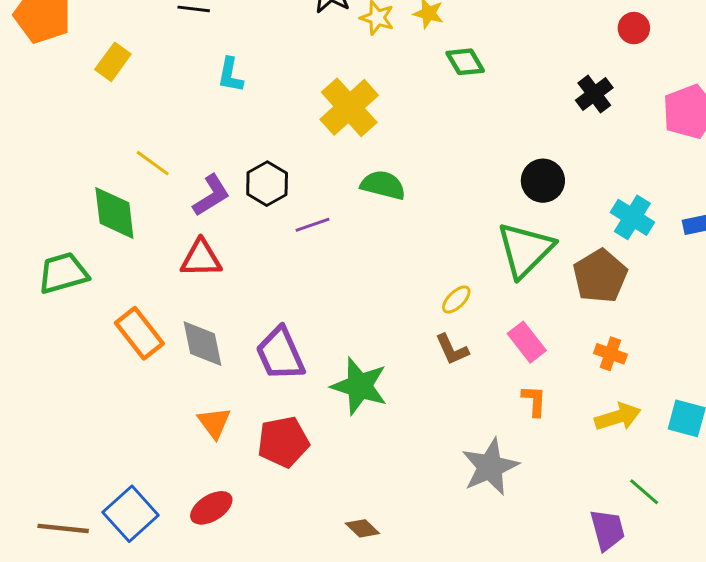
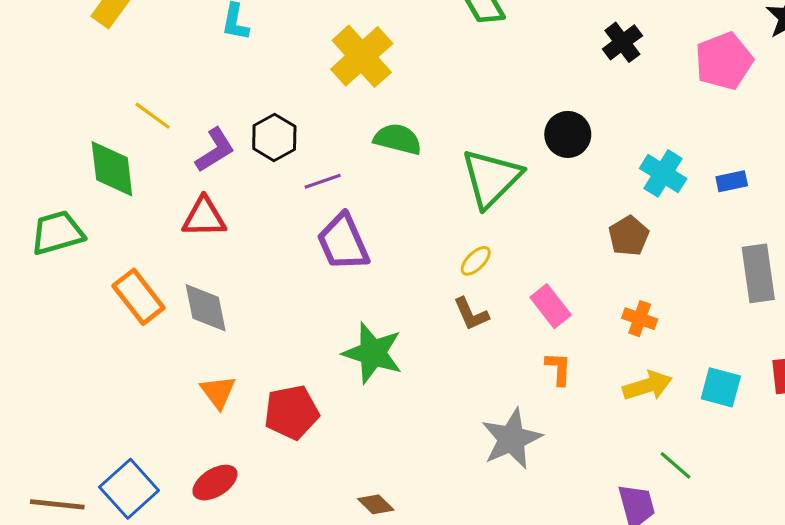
green triangle: (525, 250) -> (491, 178), moved
brown pentagon: (600, 276) -> (629, 236), size x0.7
purple trapezoid: (280, 354) -> (343, 242), moved

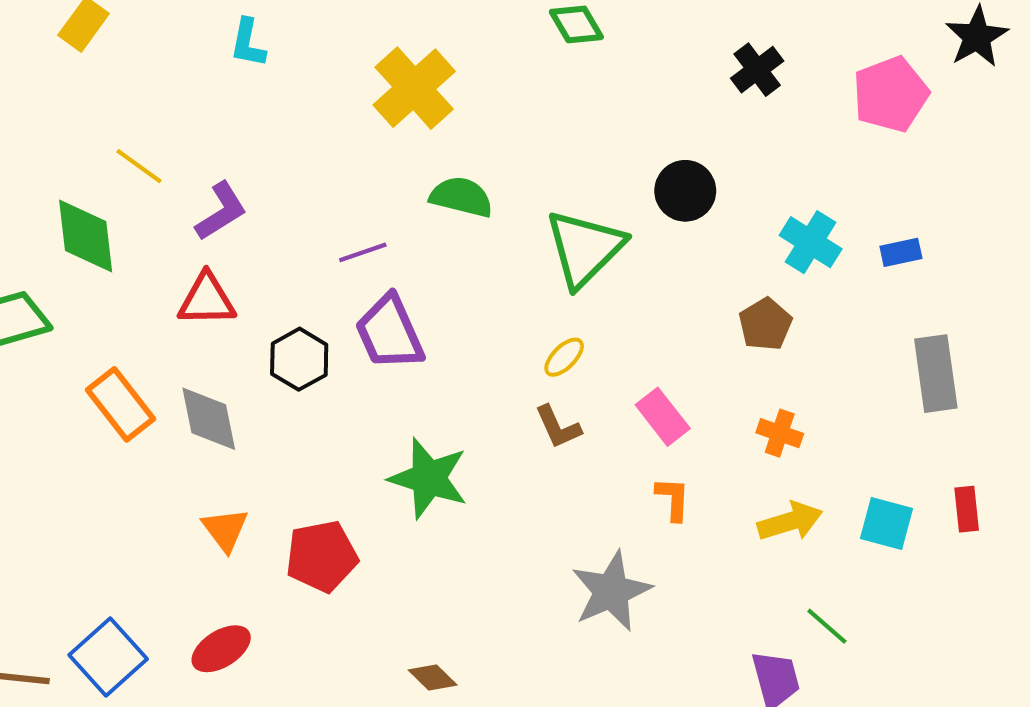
black hexagon: (274, 138) -> (299, 359), moved

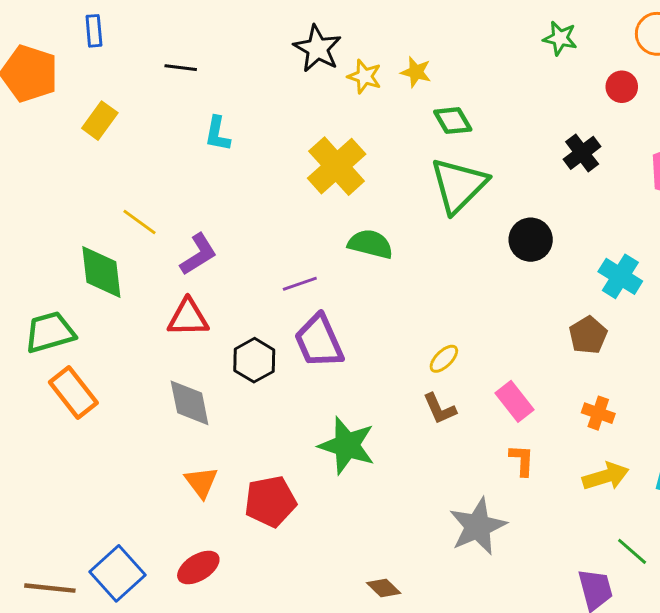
green triangle: (585, 248) -> (459, 185), moved
orange rectangle: (120, 404) -> (73, 393), moved
brown diamond: (433, 678) -> (384, 588), moved

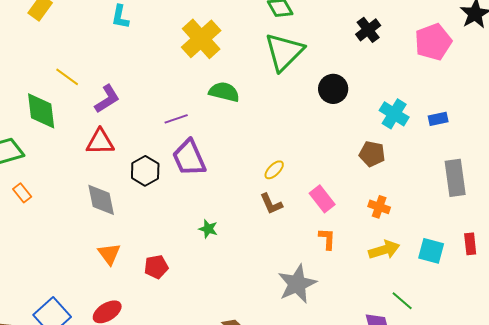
brown pentagon: (588, 335) -> (372, 154), turned -30
orange rectangle: (73, 393) -> (22, 193), size x0.6
green star: (347, 445) -> (208, 229), size x0.5
red pentagon: (270, 501) -> (156, 267), size x0.7

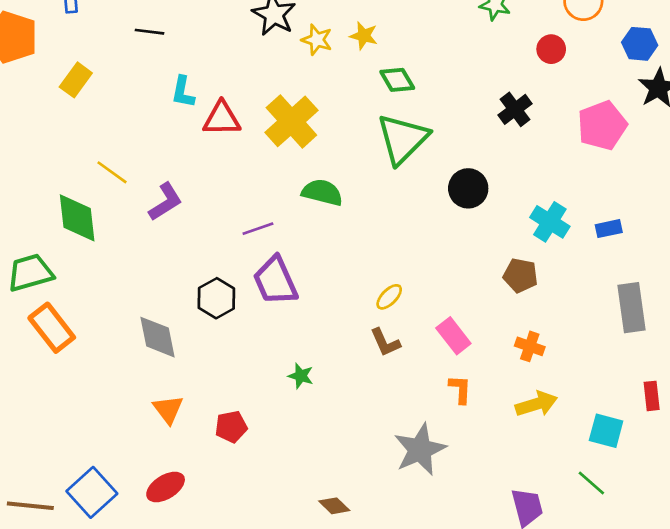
red triangle: (100, 142) -> (222, 119), moved
orange rectangle: (22, 193) -> (52, 328), size x1.8
cyan square: (431, 251) -> (606, 431), moved
green line: (402, 301) -> (591, 483), moved

